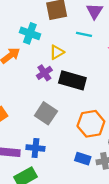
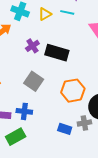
yellow triangle: (57, 52) -> (45, 14), moved
blue rectangle: (83, 159) -> (65, 129), moved

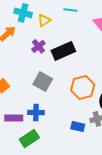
yellow triangle: (45, 14) -> (44, 20), moved
black rectangle: (57, 53) -> (63, 51), turned -35

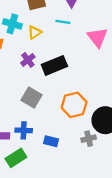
blue rectangle: (78, 127) -> (51, 141), moved

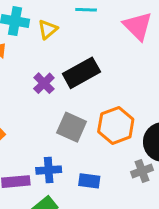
purple cross: (28, 60) -> (44, 83), moved
gray square: (32, 98) -> (72, 127), moved

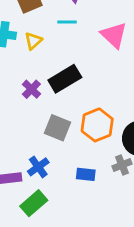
blue cross: (49, 170) -> (38, 167), turned -30
blue rectangle: (89, 181) -> (86, 174), moved

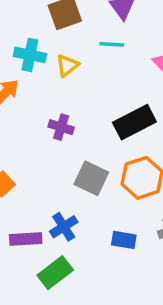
black rectangle: (65, 79) -> (134, 122), moved
purple cross: (31, 89) -> (61, 127), turned -30

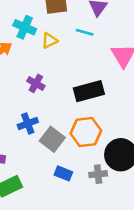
gray square: (91, 178) -> (52, 139), moved
blue cross: (64, 227) -> (28, 123), moved

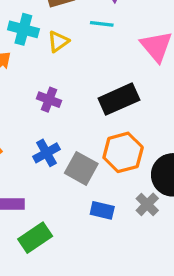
gray cross: (98, 174) -> (147, 204), turned -30

